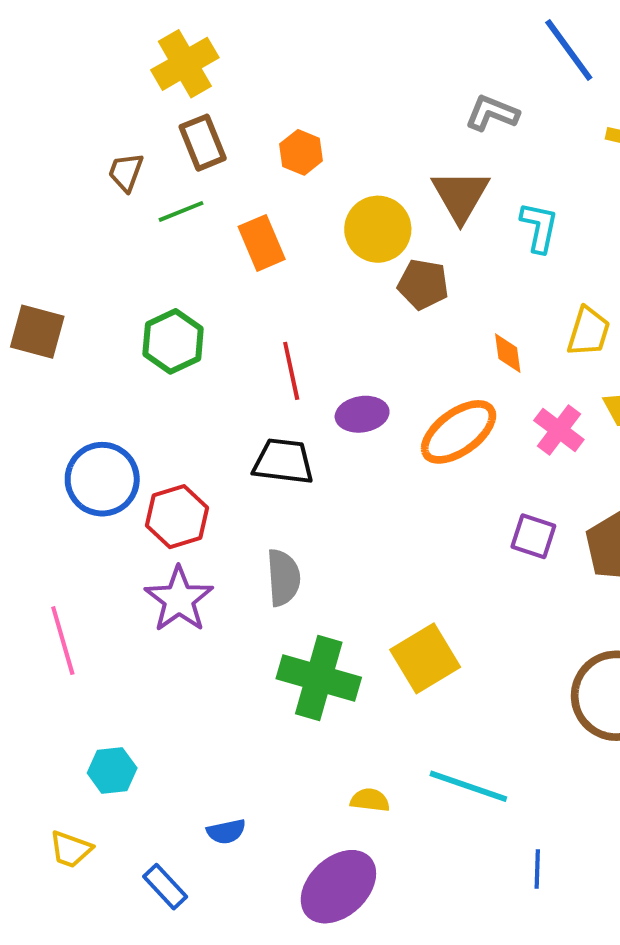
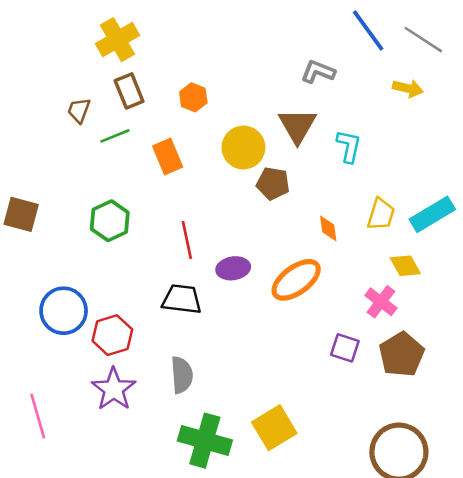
pink cross: (559, 430) -> (381, 302), moved

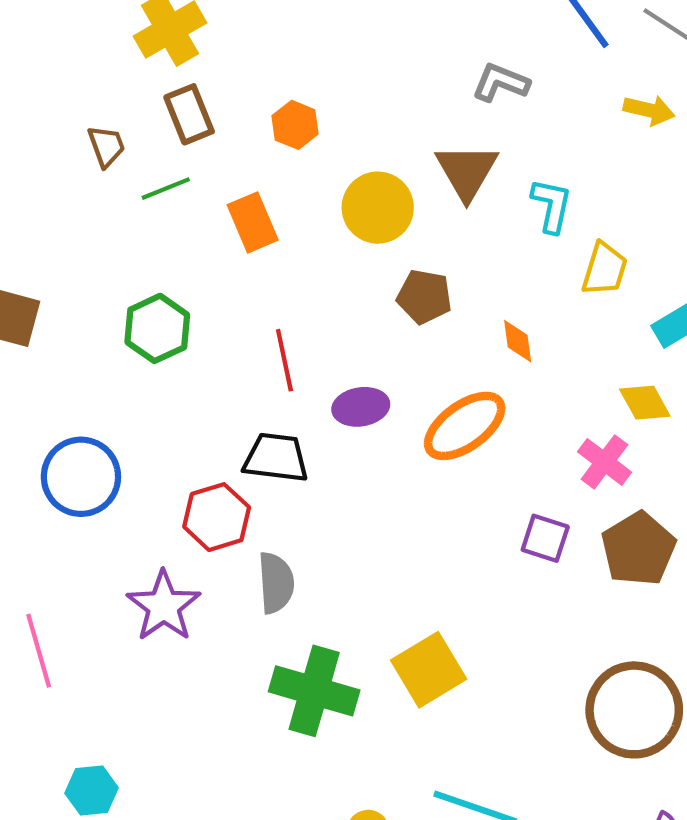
brown trapezoid: (79, 110) -> (106, 146), turned 140
brown pentagon: (273, 183) -> (424, 297), moved
yellow trapezoid: (381, 214) -> (605, 269), moved
red hexagon: (112, 335) -> (217, 517), moved

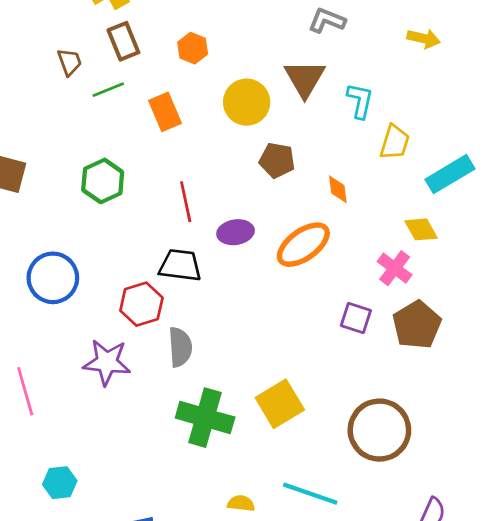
purple star: (164, 606) -> (107, 362), turned -30
brown circle: (634, 710) -> (379, 430), moved

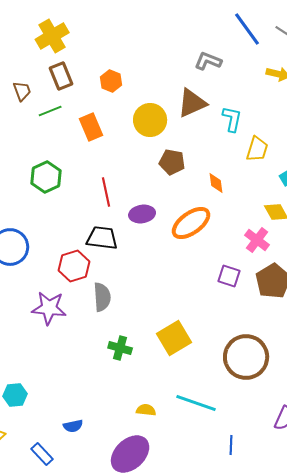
brown triangle: (305, 79) -> (192, 103), turned 36
green cross: (205, 418) -> (120, 348), size x0.6

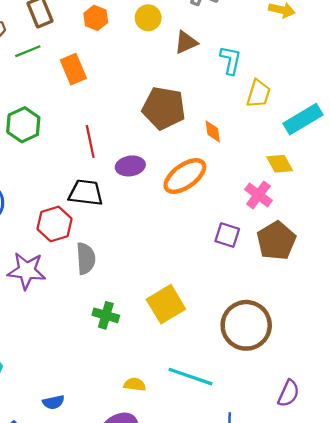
brown triangle: (192, 103) -> (186, 42), size x0.7
yellow circle: (150, 120) -> (148, 18), moved, size x0.7
brown pentagon: (172, 162) -> (164, 108), size x1.5

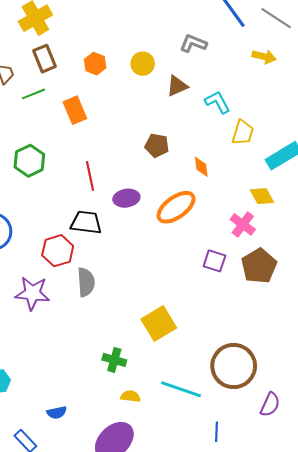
cyan L-shape: (231, 60) -> (217, 102), turned -40
brown pentagon: (164, 108) -> (157, 146), size x0.6
green cross: (106, 315) -> (114, 360), moved
brown circle: (246, 325) -> (234, 366), moved

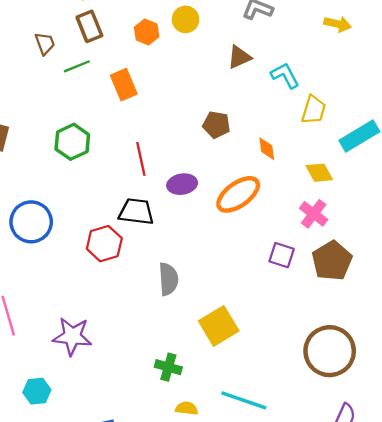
yellow circle: (143, 64) -> (186, 19), moved
yellow diamond: (262, 196) -> (319, 173), moved
gray semicircle: (86, 282) -> (168, 279), moved
purple star: (32, 293) -> (72, 336), moved
brown circle: (234, 366) -> (330, 351), moved

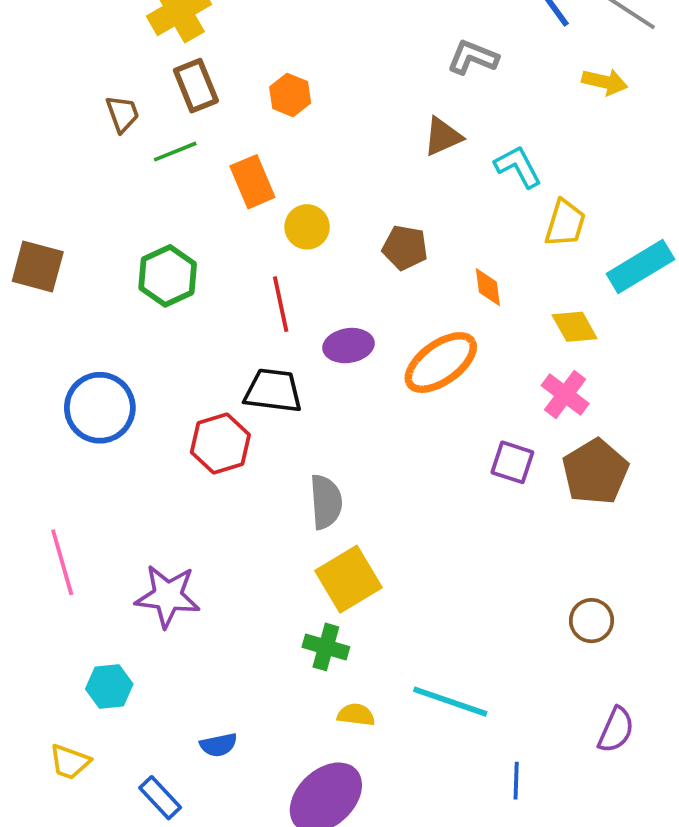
yellow circle: (186, 19) -> (307, 227), moved
yellow square: (219, 326) -> (348, 579), moved
brown circle: (330, 351) -> (591, 621), size x0.5

